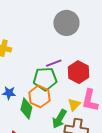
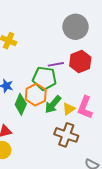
red hexagon: (79, 72) -> (80, 62), moved
green arrow: (59, 119) -> (53, 104), moved

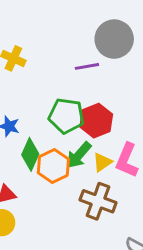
red hexagon: (80, 62) -> (96, 121), moved
purple line: (56, 64) -> (87, 66), moved
orange hexagon: (36, 95) -> (53, 166), moved

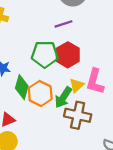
purple line: (87, 66) -> (63, 24), moved
green arrow: (79, 155) -> (63, 97), moved

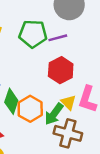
green pentagon: (45, 54) -> (33, 34), moved
yellow triangle: (77, 85) -> (68, 102), turned -35

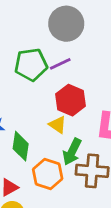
yellow triangle: (68, 102) -> (58, 125), moved
orange hexagon: (30, 109) -> (48, 174), moved

